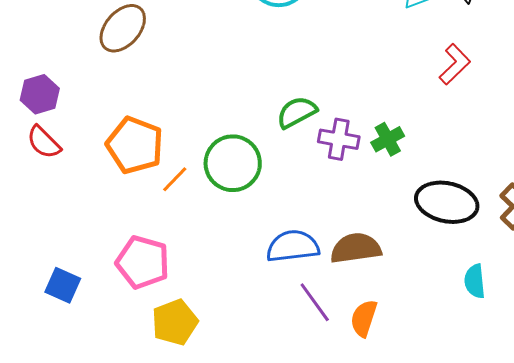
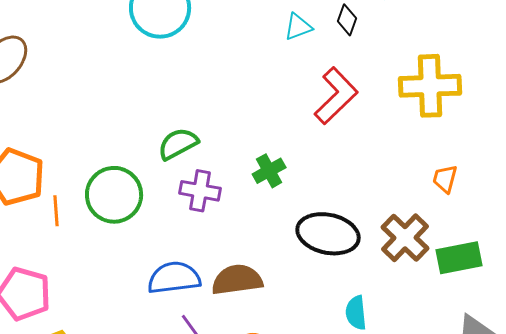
red L-shape: (455, 64) -> (336, 96), size x1.4
purple cross: (339, 139) -> (200, 191), moved
orange line: (175, 179) -> (56, 211), turned -48

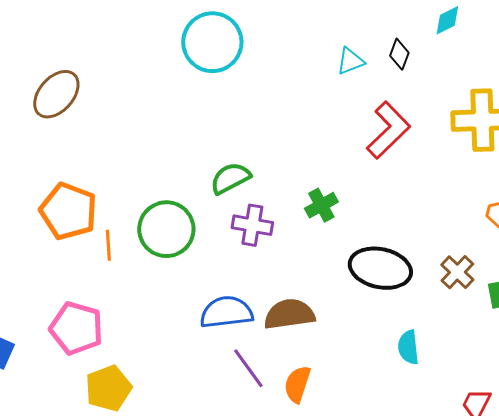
brown cross: (405, 238) -> (457, 272), size x0.7

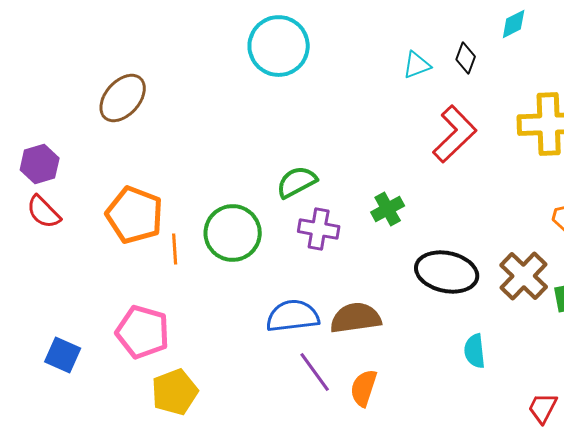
brown cross: (457, 272) -> (524, 276), size x1.4

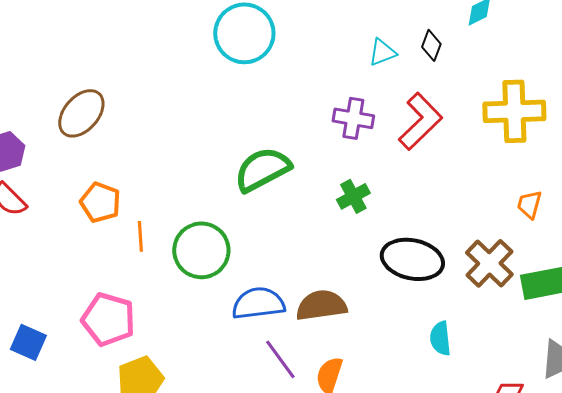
brown ellipse: (123, 98) -> (81, 113), moved
green semicircle: (297, 182) -> (262, 169), size x1.4
orange pentagon: (135, 215) -> (100, 202), size x0.7
purple cross: (319, 229) -> (353, 118), moved
green circle: (233, 233) -> (201, 250), moved

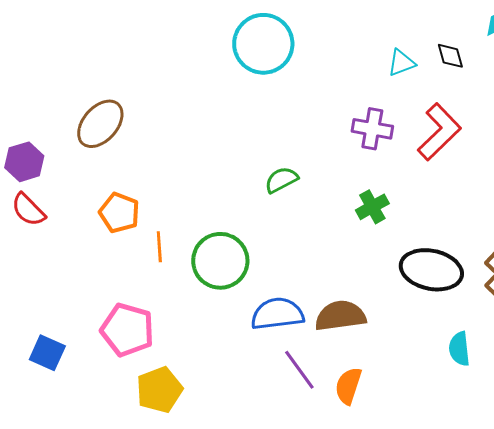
black diamond: (431, 45) -> (450, 56), turned -36
green semicircle: (262, 169) -> (281, 180), size x0.6

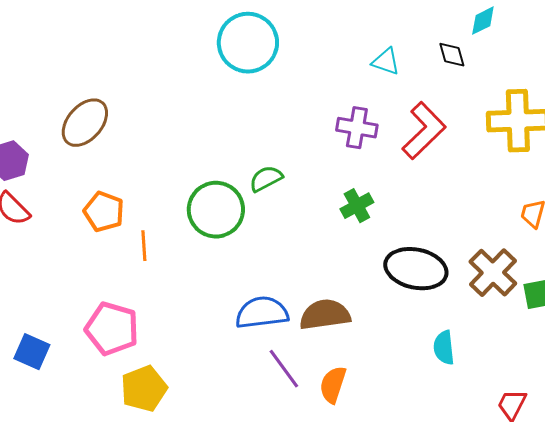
black diamond: (450, 56) -> (452, 55), moved
cyan triangle: (401, 63) -> (386, 62), turned 40
green circle: (220, 261) -> (216, 210), moved

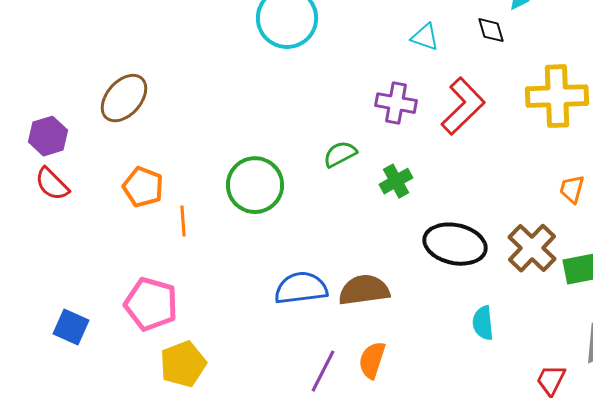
green semicircle: (266, 179) -> (340, 154), moved
purple line: (284, 369) -> (323, 371), moved, turned 63

